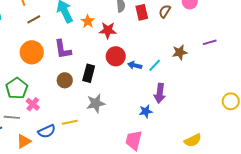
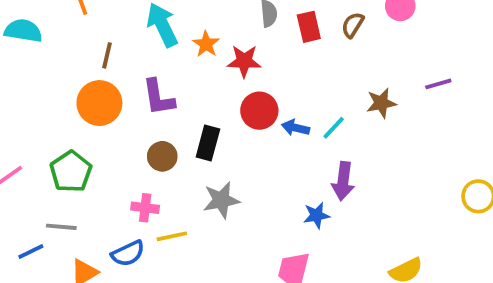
brown line: (34, 19) -> (107, 55), moved, turned -48
pink cross: (33, 104) -> (145, 208), moved, turned -32

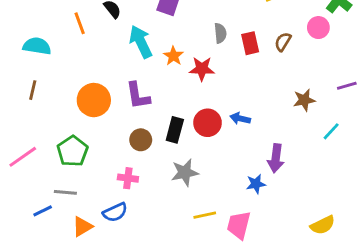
brown line: (107, 55) -> (33, 90), moved
red circle: (259, 111) -> (208, 123), moved
cyan line: (334, 128) -> (331, 131), moved
yellow line: (172, 236) -> (205, 215), moved

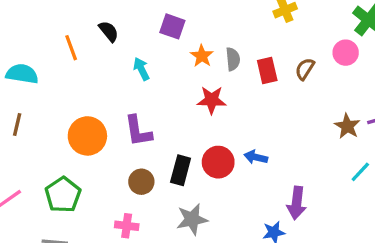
cyan arrow: (141, 42) -> (141, 69), size x0.6
orange star: (173, 56) -> (202, 56), moved
brown star: (304, 100) -> (347, 126), moved, turned -30

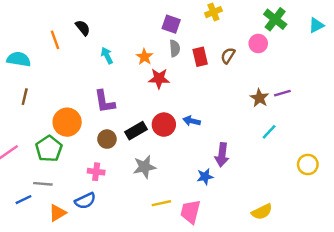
purple square: (172, 26) -> (171, 24), moved
orange star: (202, 56) -> (144, 57), moved
brown line: (17, 125) -> (25, 97), moved
orange circle: (87, 136) -> (67, 122), moved
black rectangle: (181, 170) -> (136, 131), turned 45

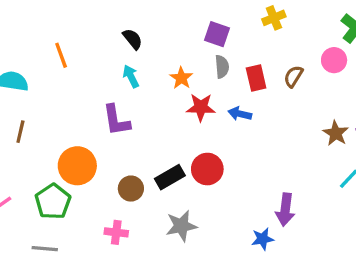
black semicircle: (83, 28) -> (133, 39), moved
purple L-shape: (105, 102) -> (116, 120), moved
blue arrow: (192, 121) -> (240, 114), moved

